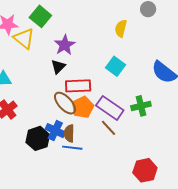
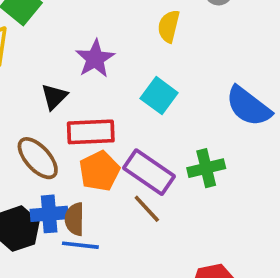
purple star: (65, 45) -> (95, 59), moved
brown ellipse: (65, 103) -> (38, 158), moved
blue cross: (55, 131) -> (49, 214), turned -30

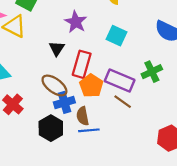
red rectangle: (91, 132) -> (82, 64), turned -60
blue cross: (49, 214) -> (64, 102), moved

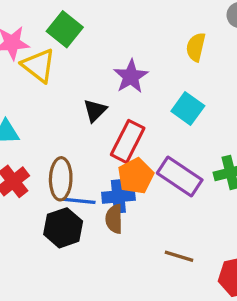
brown ellipse: (54, 85) -> (61, 179), moved, turned 45
blue cross: (64, 102) -> (118, 196), moved
brown line: (123, 102) -> (179, 256), moved, turned -30
blue line: (89, 130) -> (79, 201), moved

